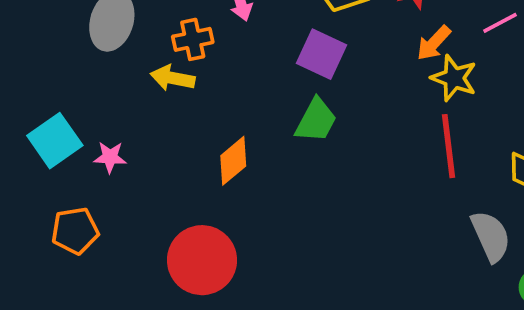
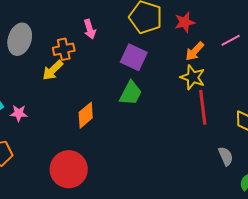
yellow arrow: (173, 78) -> (53, 70), turned -55
yellow star: (454, 78) -> (193, 77), moved
gray semicircle: (491, 236) -> (226, 156), size x0.7

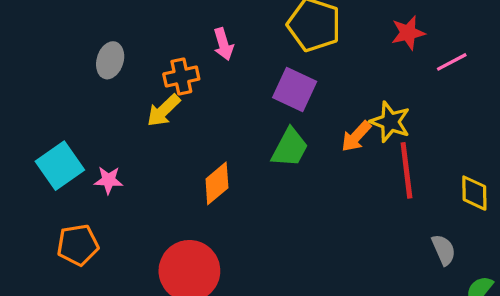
red star: (185, 22) -> (408, 33), moved
gray ellipse: (20, 39) -> (110, 60), size x0.7
orange arrow: (195, 51) -> (356, 136), moved

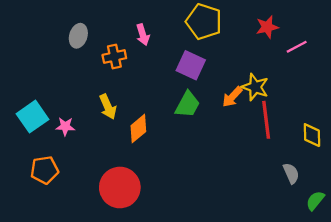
gray ellipse: (110, 60) -> (78, 36), moved
yellow arrow: (164, 111) -> (108, 107), moved, turned -70

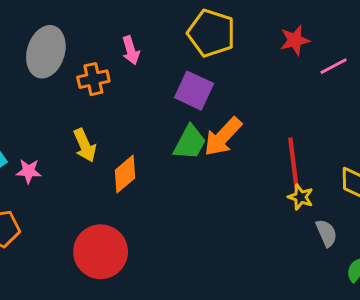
gray ellipse: (78, 36) -> (46, 52), size x1.6
yellow star: (255, 87) -> (301, 197), moved, size x0.7
orange arrow: (232, 97) -> (223, 137), moved, size x1.4

